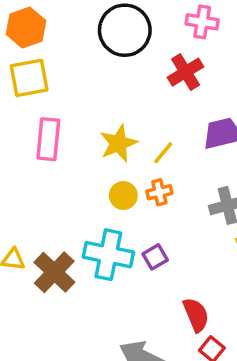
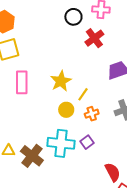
black circle: (125, 30) -> (73, 17), moved, size x0.6
yellow line: (163, 153) -> (83, 94), moved
orange cross: (159, 192) -> (92, 114), moved

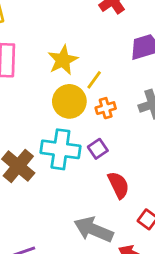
yellow circle: (66, 110) -> (69, 101), size x1.5
red semicircle: (113, 172) -> (118, 185), moved

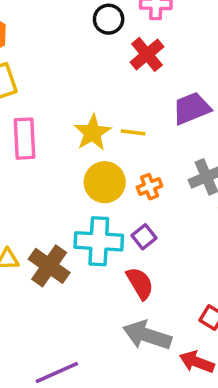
yellow line: (94, 80) -> (133, 132), moved, turned 66
red semicircle: (118, 185) -> (140, 283), moved

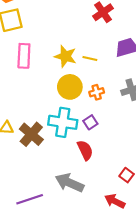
yellow star: (93, 133) -> (65, 56), turned -30
gray arrow: (147, 335) -> (69, 183), moved

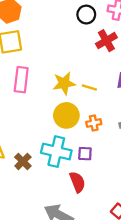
yellow star: (65, 56) -> (64, 83), turned -30
purple square: (90, 122) -> (85, 154), turned 32
brown cross: (31, 134) -> (23, 161), size x0.7

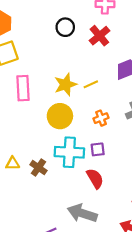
black circle: (86, 15) -> (65, 27), moved
yellow line: (89, 88) -> (91, 84), turned -32
yellow circle: (66, 115) -> (60, 116), moved

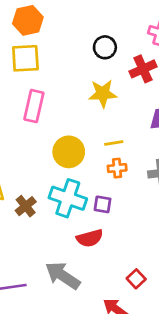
yellow star: (65, 84) -> (103, 94), moved
yellow line: (91, 84) -> (114, 143), moved
red semicircle: (95, 178) -> (90, 238), turned 90

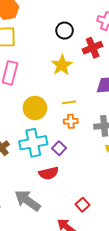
yellow star: (103, 94) -> (62, 65), turned -30
cyan cross: (68, 198) -> (33, 143), turned -32
purple square: (103, 204) -> (59, 148), turned 32

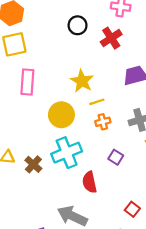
yellow star: (62, 65) -> (82, 81), moved
purple square: (59, 148) -> (116, 157), moved
red semicircle: (49, 173) -> (89, 182), turned 102

